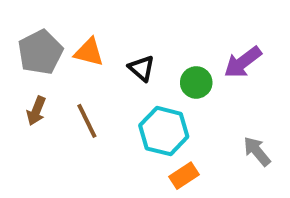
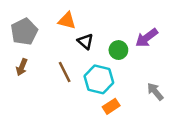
orange triangle: (89, 52) -> (67, 21), moved
brown line: (87, 121) -> (65, 72), moved

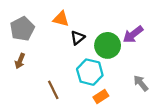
black triangle: (85, 41) -> (78, 38), turned 40
green circle: (118, 50) -> (108, 45), size x1.5
brown line: (65, 72) -> (53, 90), moved

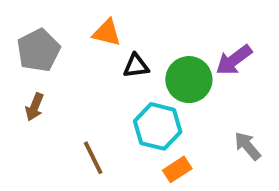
black triangle: (78, 38) -> (136, 66), turned 32

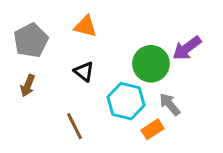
black triangle: (136, 66) -> (84, 72), moved, turned 45
gray arrow: (248, 146) -> (170, 104), moved
orange rectangle: (177, 169) -> (153, 129), moved

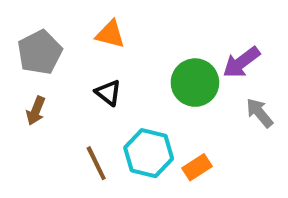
cyan hexagon: (126, 101) -> (149, 153), moved
gray arrow: (170, 104) -> (259, 113), moved

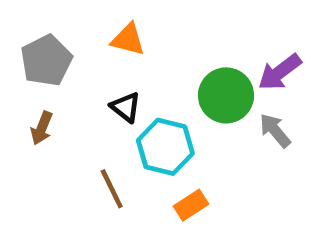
gray arrow: (259, 113) -> (275, 130), moved
cyan hexagon: (149, 153) -> (165, 147), moved
orange rectangle: (197, 167) -> (191, 205), moved

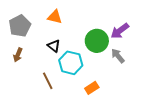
orange rectangle: (191, 205) -> (92, 88), moved

